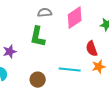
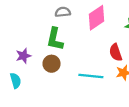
brown circle: (38, 80) -> (52, 64), moved

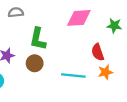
gray semicircle: (63, 12) -> (16, 12), moved
pink diamond: (96, 18) -> (79, 18), turned 30

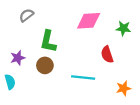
gray semicircle: (16, 12) -> (26, 15), turned -32
orange star: (105, 72) -> (123, 88), moved

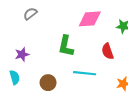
green L-shape: (48, 41) -> (66, 46), moved
brown circle: (45, 65) -> (48, 83), moved

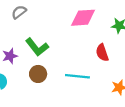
green L-shape: (66, 46) -> (37, 47), moved, turned -50
brown circle: (48, 83) -> (38, 74), moved

